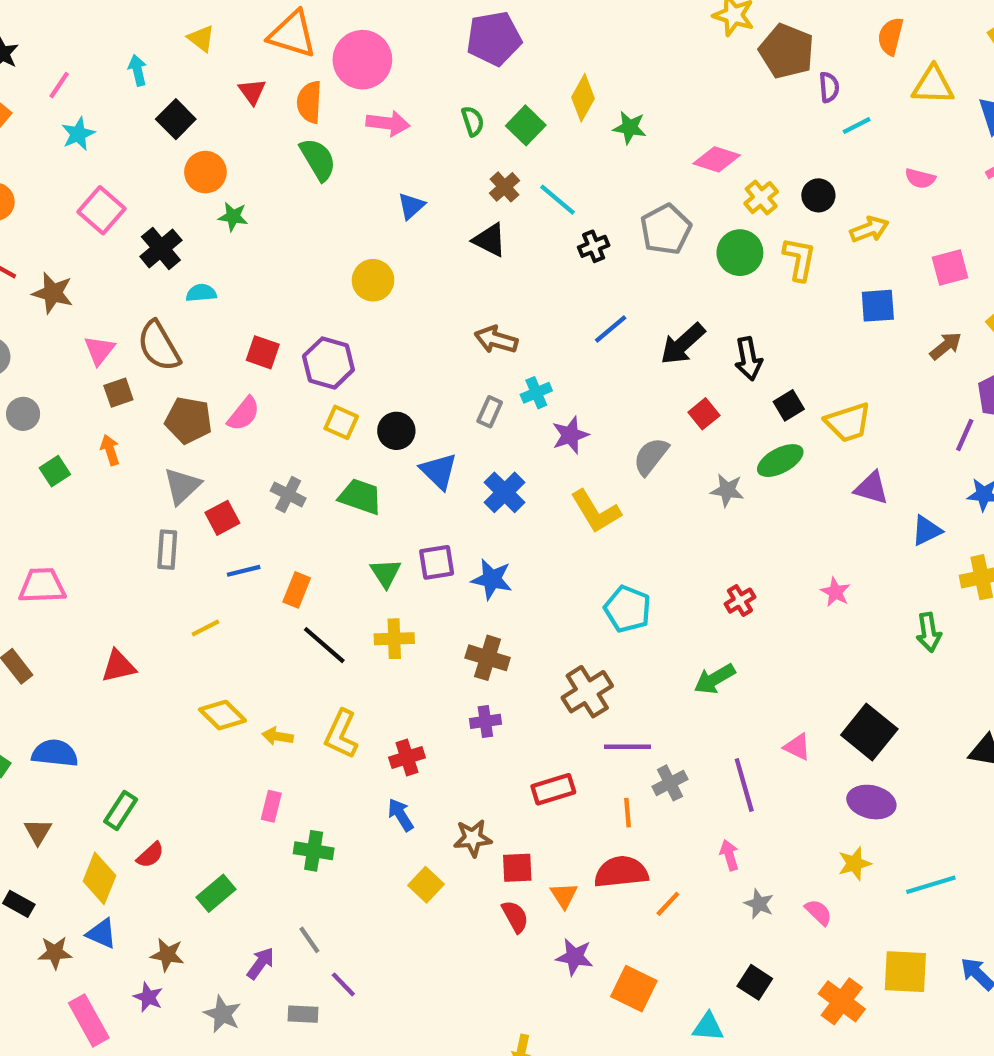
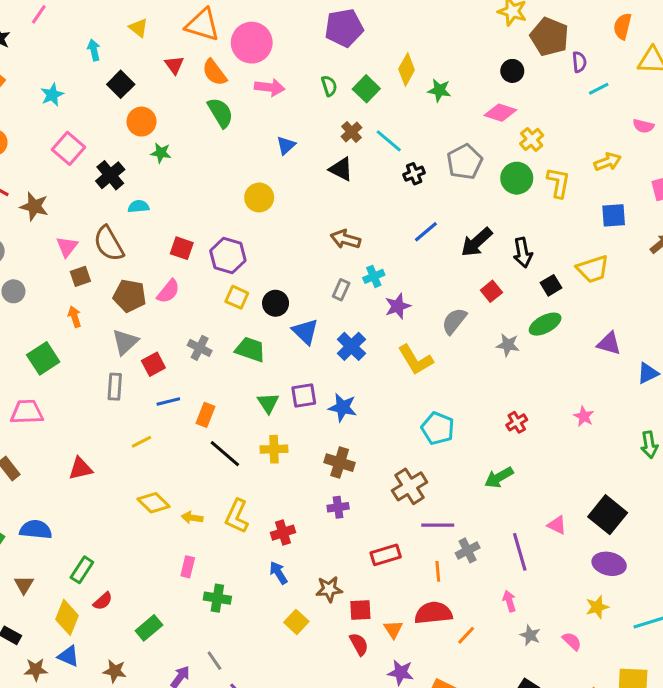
pink line: (59, 85) -> (39, 14), moved
orange semicircle: (309, 102) -> (214, 72), turned -40
black circle: (818, 195) -> (512, 71), moved
yellow trapezoid: (848, 422) -> (593, 269), moved
green square: (55, 471) -> (43, 358), moved, size x1.5

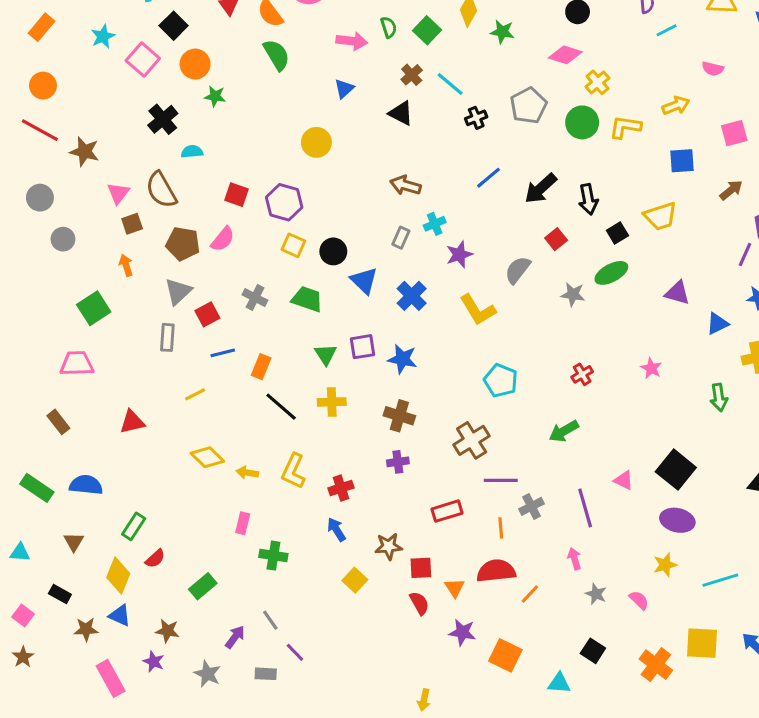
pink arrow: (270, 87) -> (352, 41), moved
pink square: (69, 148) -> (143, 59), moved
yellow L-shape: (558, 183) -> (625, 127), turned -92

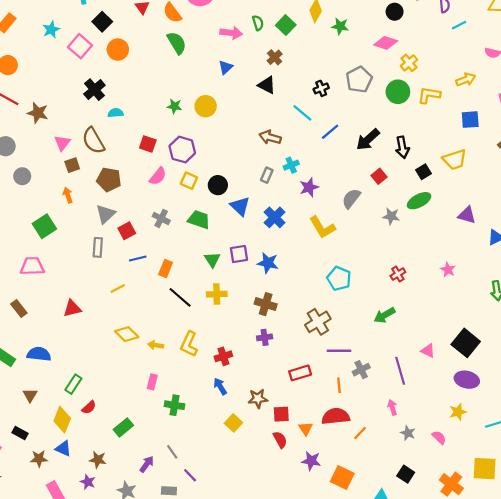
cyan line: (450, 84) -> (302, 113), moved
green star: (215, 96) -> (174, 106), moved
pink semicircle: (223, 239) -> (158, 176), moved

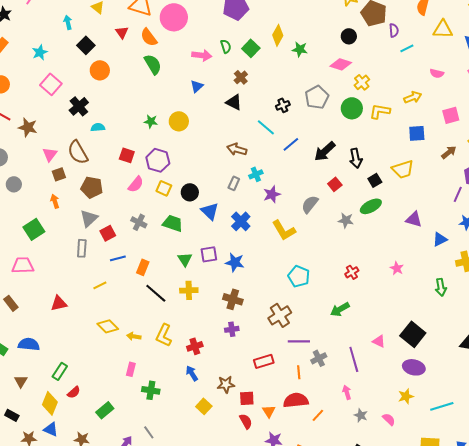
pink square: (80, 46) -> (51, 84), moved

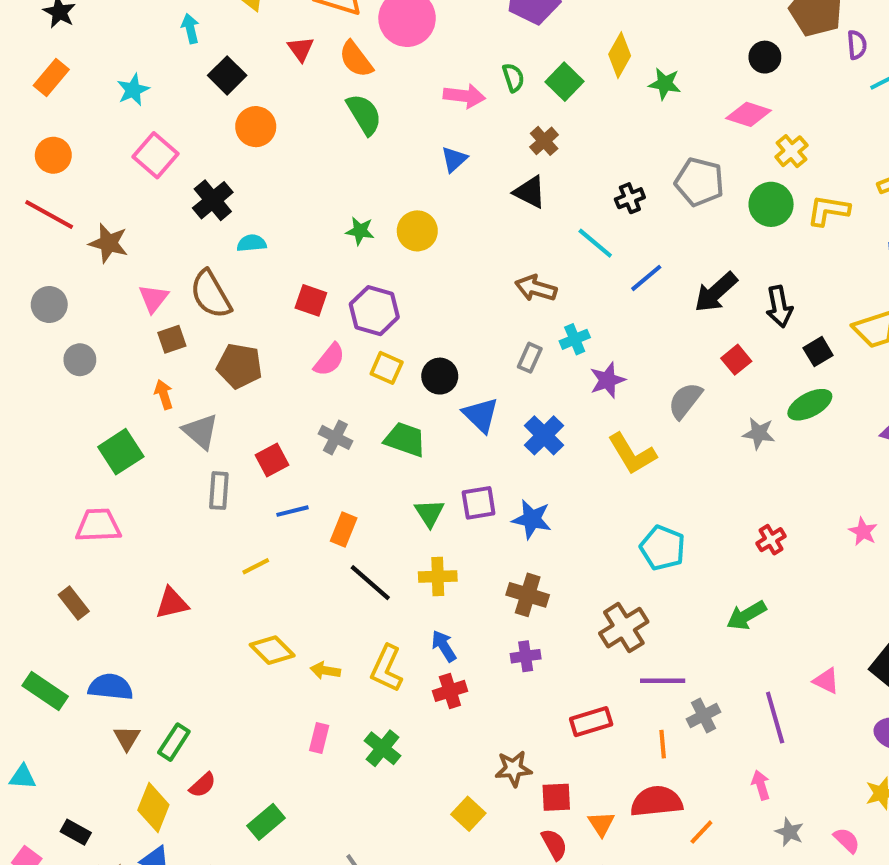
gray pentagon: (317, 97) -> (699, 182), turned -30
gray triangle: (89, 218) -> (201, 431), moved, turned -36
blue arrow: (192, 373) -> (444, 646), moved
brown triangle: (21, 381) -> (127, 738), moved
green cross: (151, 390) -> (383, 748), moved, turned 30

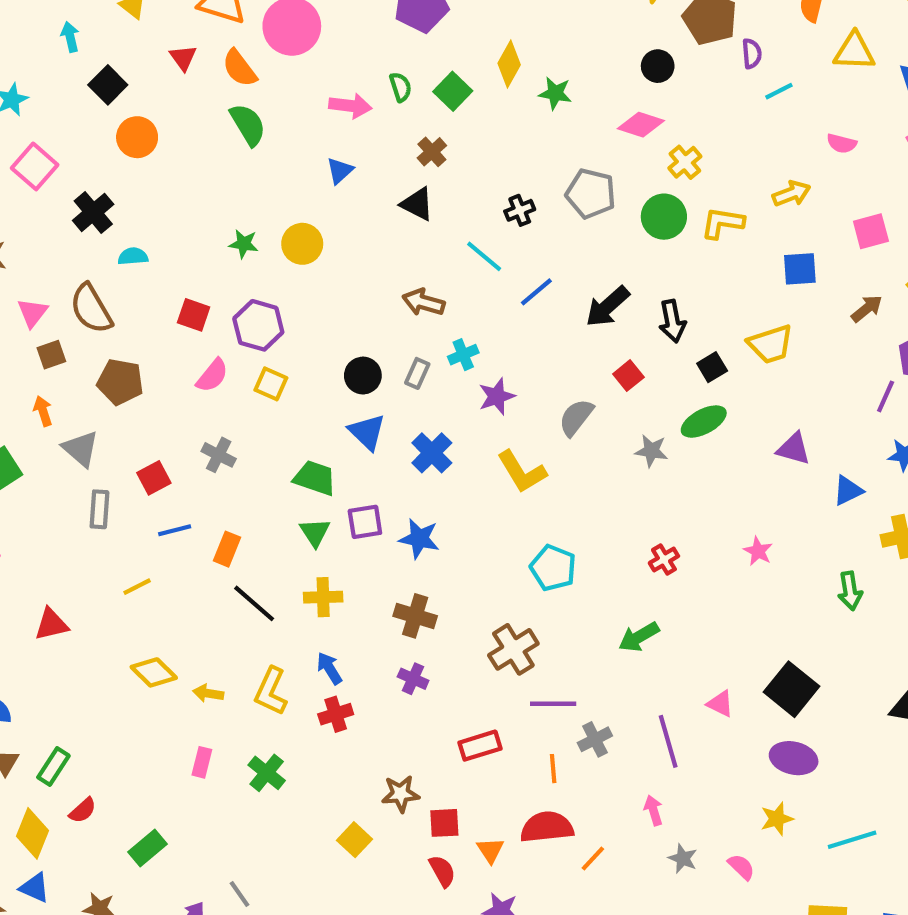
black circle: (440, 376) -> (363, 376), moved
green trapezoid: (405, 439) -> (315, 478), moved
purple cross: (526, 656) -> (413, 679), turned 32

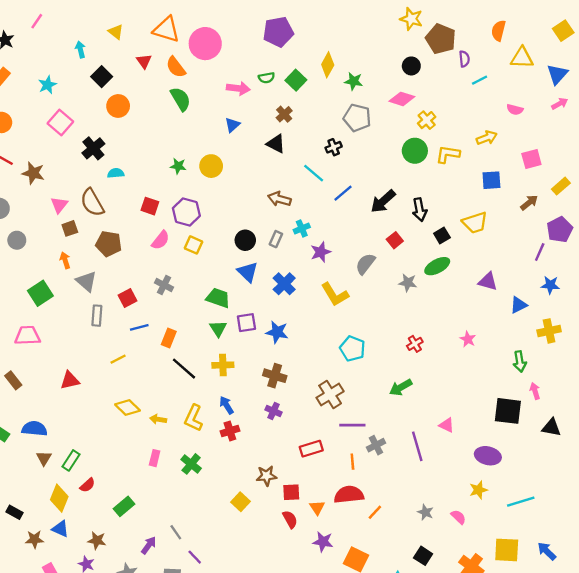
green semicircle: (400, 87) -> (266, 78), turned 98
gray pentagon: (591, 194) -> (357, 118), moved
black square: (791, 689) -> (508, 411), moved, turned -32
pink arrow: (653, 810) -> (535, 391), moved

